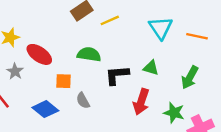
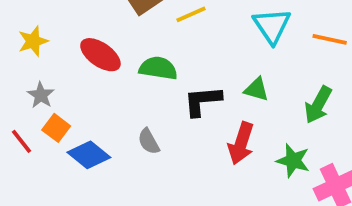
red ellipse: (39, 54) -> (100, 55), moved
orange square: (64, 81) -> (56, 128), moved, turned 35

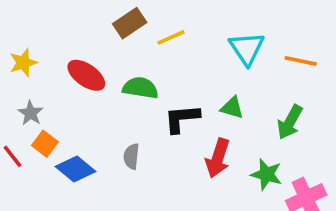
gray semicircle: (149, 141) -> (131, 156), turned 35

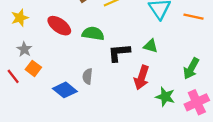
green arrow: (290, 122) -> (191, 68), moved
blue diamond: (76, 169) -> (65, 90), moved
green star: (266, 174) -> (165, 97), moved

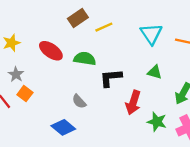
green triangle: (151, 46) -> (155, 72), moved
gray semicircle: (87, 76) -> (79, 101), turned -49
blue diamond: (65, 90) -> (63, 127), moved

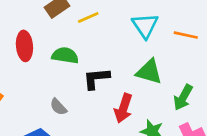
red ellipse: (51, 51) -> (24, 46), turned 50
green triangle: (155, 72) -> (149, 72), size x1.5

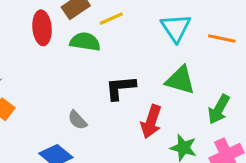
red ellipse: (24, 46) -> (42, 28), moved
green semicircle: (65, 55) -> (85, 42), moved

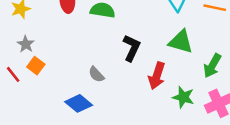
black L-shape: (120, 88) -> (132, 48), turned 120

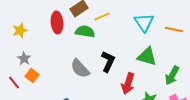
gray semicircle: (96, 74) -> (80, 69), moved, size x1.5

